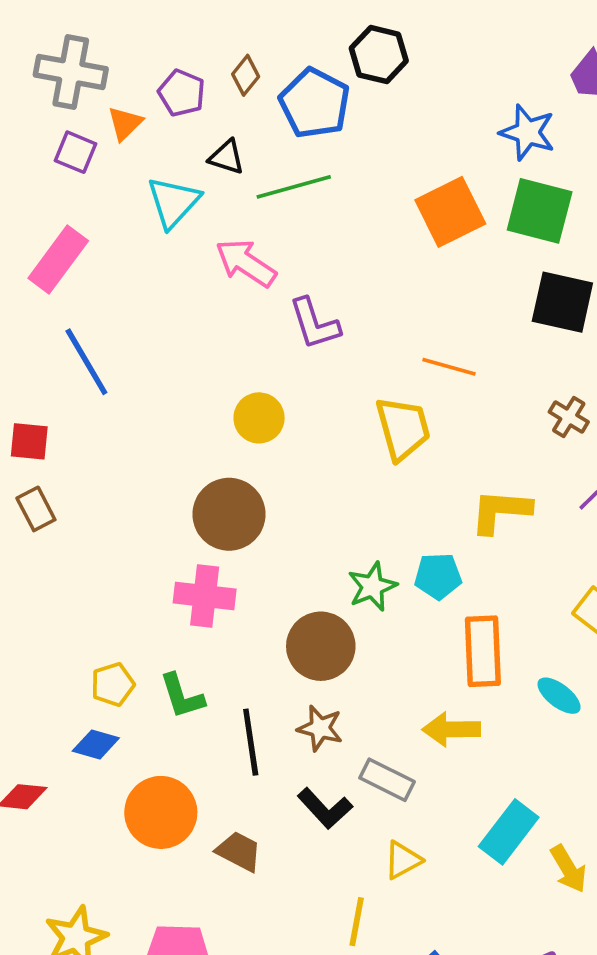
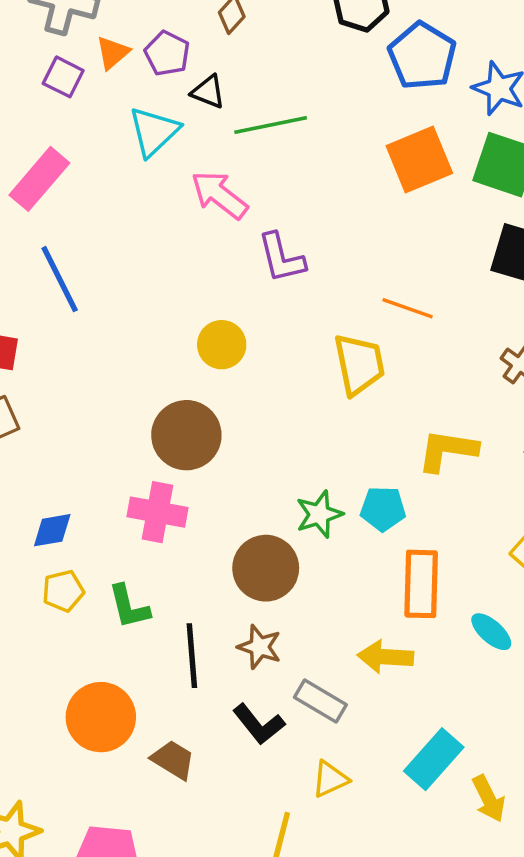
purple pentagon: (182, 93) -> (167, 53), moved
blue pentagon: (315, 103) -> (422, 56), moved
blue diamond: (96, 744) -> (52, 530), moved, turned -30

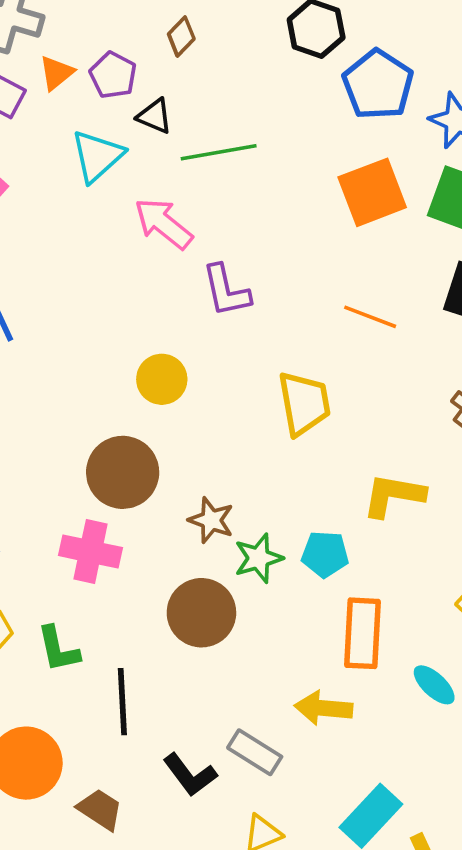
orange line: (408, 308) -> (370, 317), moved
brown star: (259, 647) -> (211, 520), moved

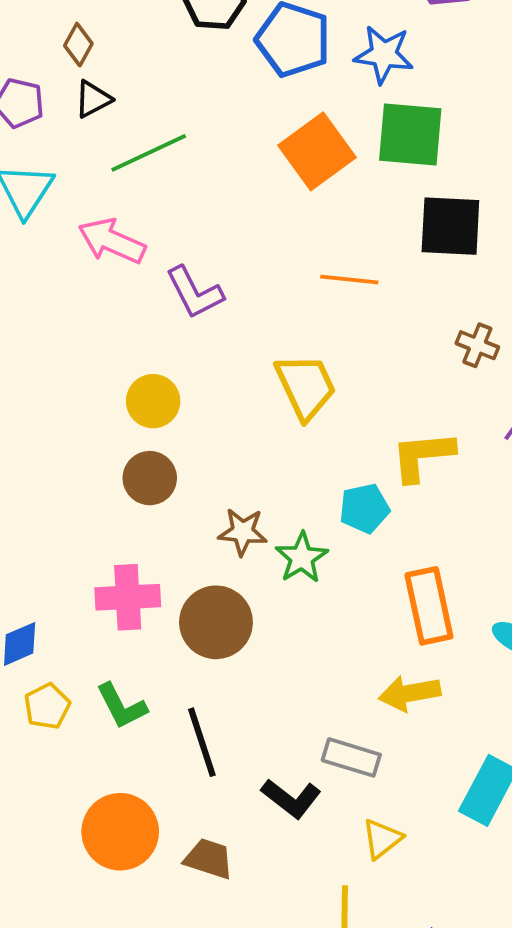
black triangle: (155, 116) -> (93, 99), moved, turned -36
brown circle: (123, 472) -> (150, 478), moved, size x0.7
cyan pentagon: (325, 554) -> (364, 508), moved
brown circle: (201, 613) -> (216, 622), moved

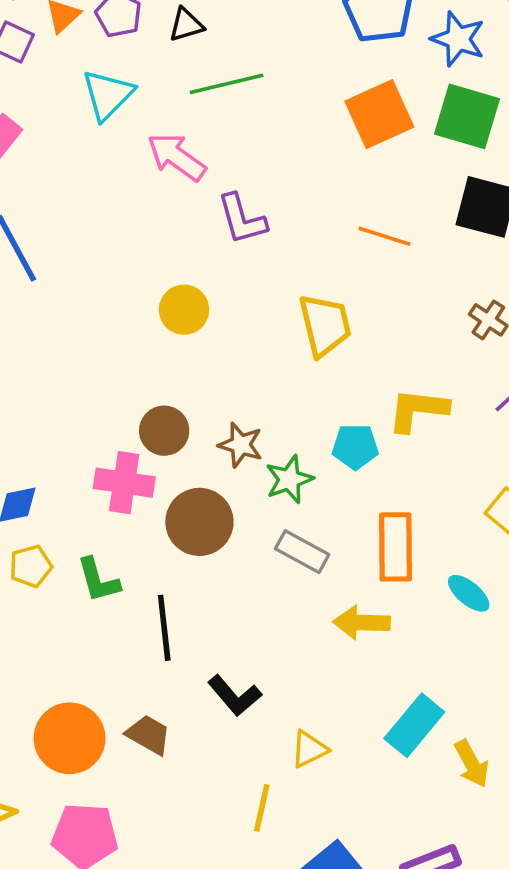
brown circle: (150, 478) -> (164, 431), moved
gray rectangle: (351, 757) -> (302, 552), moved
orange circle: (120, 832) -> (70, 738), moved

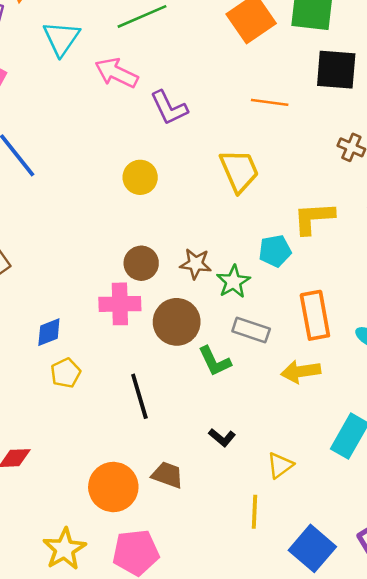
green L-shape: (98, 580) -> (215, 361), moved
black line: (164, 628) -> (139, 396), moved
black L-shape: (235, 696) -> (222, 437), size x0.7

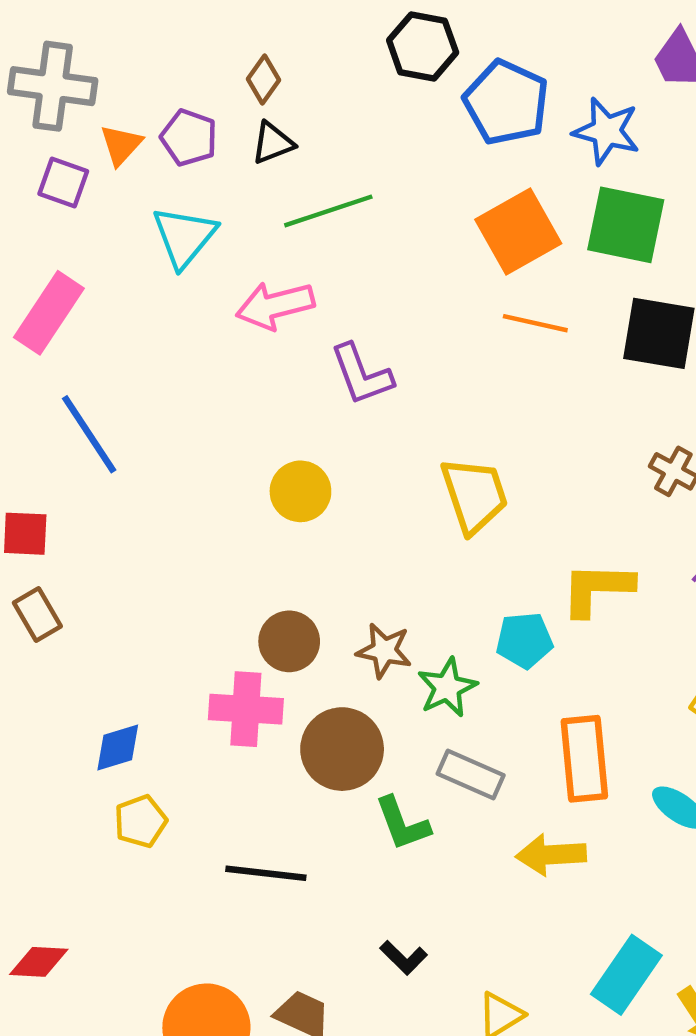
pink arrow: (116, 73) -> (275, 306), turned -45
orange line: (270, 102) -> (535, 323), moved
black line: (139, 396) -> (266, 873), turned -72

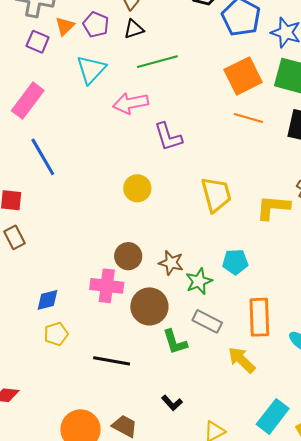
yellow L-shape: (597, 589) -> (273, 207), moved
yellow arrow: (551, 855) -> (242, 360), turned 44

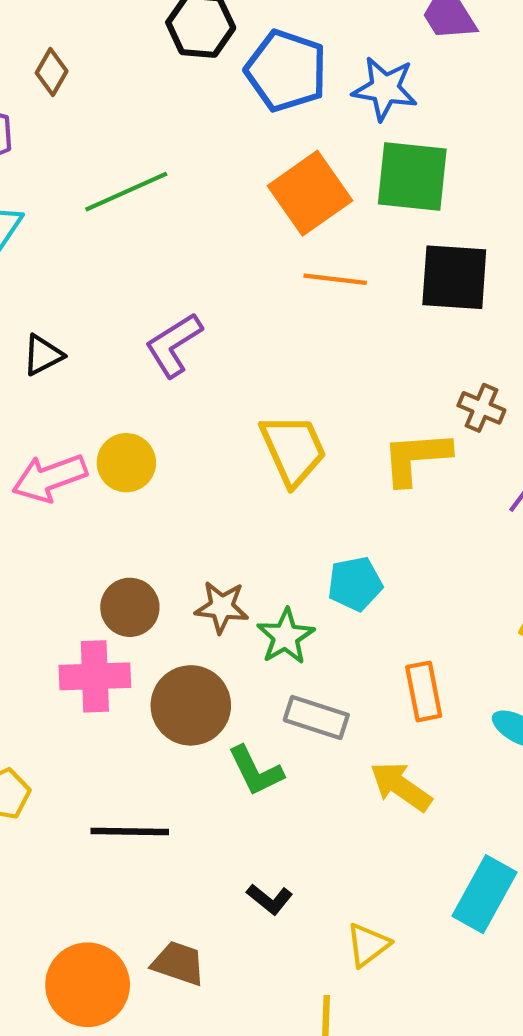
black triangle: (134, 29) -> (43, 355), moved
pink arrow: (131, 103) -> (50, 478), moved
purple L-shape: (168, 137) -> (174, 345), turned 84
orange rectangle: (259, 317) -> (424, 691), size x0.7

